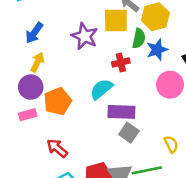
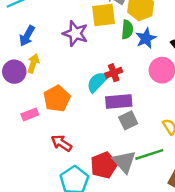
red cross: (121, 63) -> (114, 73), moved
purple circle: (31, 87) -> (14, 72), moved
gray square: (129, 133) -> (128, 120), turned 36

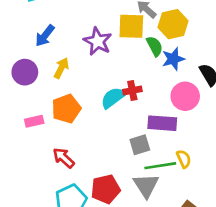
green semicircle: (127, 30) -> (155, 46), turned -42
yellow arrow: (33, 63) -> (61, 68), moved
purple rectangle: (119, 101) -> (162, 123), moved
green line: (149, 154) -> (160, 166), moved
gray triangle: (124, 162) -> (146, 186), moved

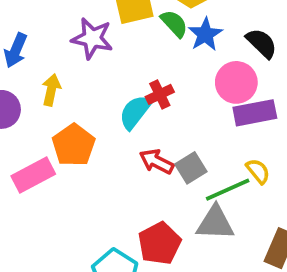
pink rectangle: (34, 121) -> (33, 175), size x1.5
purple rectangle: (162, 123) -> (255, 113), moved
red arrow: (64, 158) -> (157, 162), moved
gray triangle: (146, 186) -> (215, 223), turned -40

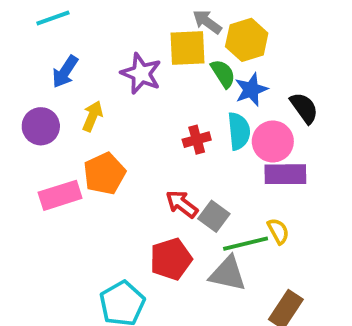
cyan semicircle: (135, 112) -> (239, 131), moved, turned 126
gray square: (191, 168) -> (214, 216), turned -32
red pentagon: (160, 243) -> (171, 259), moved

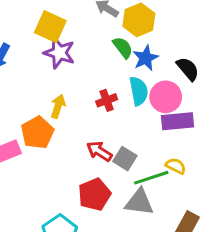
yellow square: (187, 48) -> (50, 27), moved, turned 32
yellow arrow: (92, 116) -> (58, 106), moved
yellow semicircle: (278, 231) -> (176, 166), turned -30

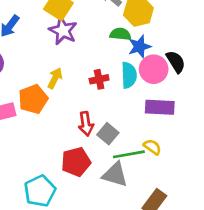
green semicircle: (123, 48) -> (120, 34), turned -55
pink circle: (166, 97) -> (154, 69), moved
red arrow: (99, 151) -> (86, 124), turned -140

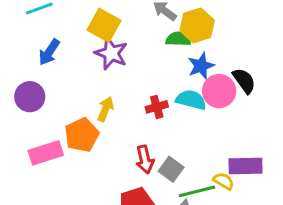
green semicircle: (120, 34) -> (178, 39), moved
cyan semicircle: (129, 75) -> (191, 100), turned -70
purple rectangle: (160, 107) -> (246, 166), moved

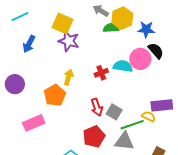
blue star: (201, 66) -> (146, 29), moved, turned 30
purple circle: (30, 97) -> (15, 84), moved
pink rectangle: (46, 153) -> (34, 123), moved

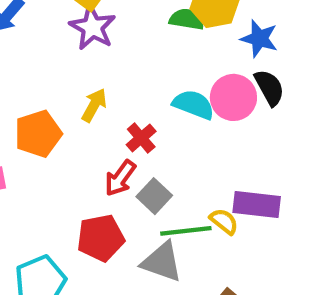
red cross: (101, 73) -> (141, 138), moved, turned -32
yellow arrow: (68, 77) -> (94, 105), moved
red arrow: (97, 107) -> (120, 178), turned 42

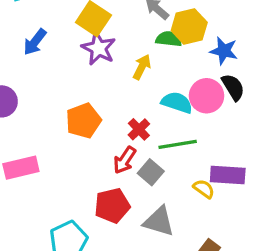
yellow arrow: (94, 105) -> (142, 67), moved
orange pentagon: (38, 134) -> (83, 121), moved
green line: (186, 231) -> (178, 144), moved

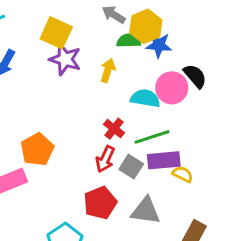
blue star: (224, 51) -> (159, 45), moved
orange pentagon: (83, 121) -> (37, 149), moved
purple rectangle: (228, 175) -> (164, 160), moved

